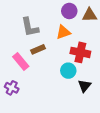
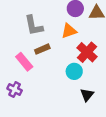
red cross: (80, 52) -> (87, 52), turned 30
black triangle: (84, 86) -> (87, 95), moved

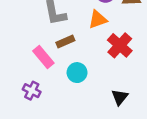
cyan circle: (74, 71) -> (77, 73), moved

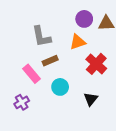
purple cross: (32, 91) -> (22, 102), turned 32
black triangle: (120, 97) -> (91, 99), moved

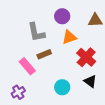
purple circle: (84, 19) -> (62, 16), moved
cyan circle: (60, 87) -> (62, 87), moved
black triangle: (91, 99) -> (90, 81), moved, turned -32

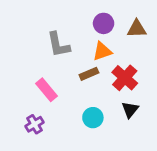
purple circle: (62, 16) -> (104, 23), moved
brown rectangle: (44, 54) -> (89, 74), moved
black triangle: (90, 81) -> (130, 110), turned 32

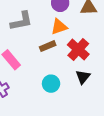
gray L-shape: (58, 45) -> (21, 21), turned -90

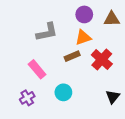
black triangle: (83, 77) -> (113, 97), moved
cyan circle: (51, 84) -> (63, 92), moved

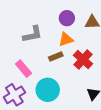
cyan circle: (63, 92) -> (48, 90), size x1.5
purple cross: (27, 98) -> (14, 95), size x1.5

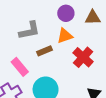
brown rectangle: (56, 57) -> (44, 51), moved

